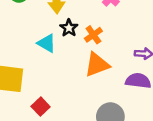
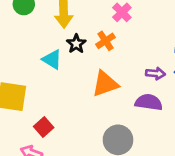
orange cross: (93, 35) -> (105, 41), moved

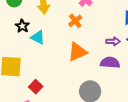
black star: (76, 44) -> (22, 26), moved

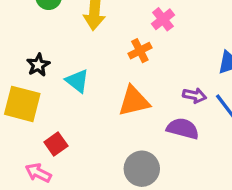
black star: (22, 26) -> (38, 65), moved
cyan triangle: (38, 37) -> (77, 81), moved

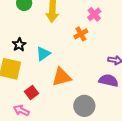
cyan triangle: (77, 81) -> (43, 54), turned 49
orange triangle: (134, 101) -> (62, 77), moved

